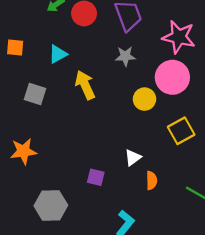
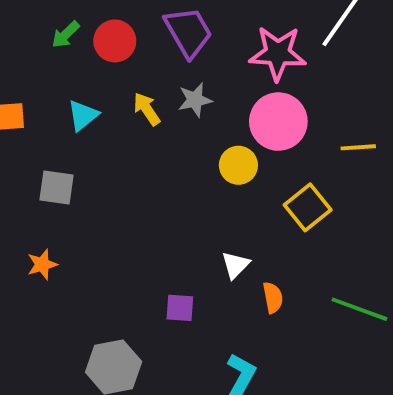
yellow arrow: (85, 85) -> (147, 109), moved, size x0.7
orange star: (23, 151) -> (42, 264), moved, size x0.7

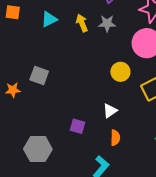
yellow circle: (238, 165) -> (120, 72), moved
gray square: (56, 187) -> (39, 76), moved
orange semicircle: (273, 298) -> (115, 138), moved

